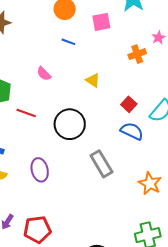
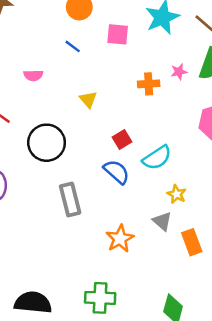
pink semicircle: (44, 74) -> (33, 75), turned -63

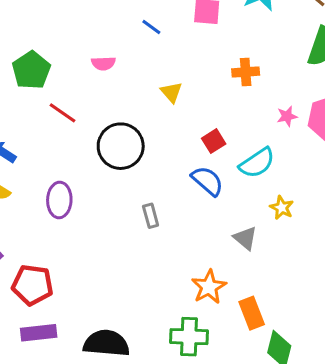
pink star: (179, 72) -> (287, 116), moved
gray rectangle: (70, 199) -> (151, 216), size x0.6
gray triangle: (162, 221) -> (245, 238), moved
orange star: (120, 239) -> (209, 287), moved
orange rectangle: (192, 242) -> (252, 313), moved

